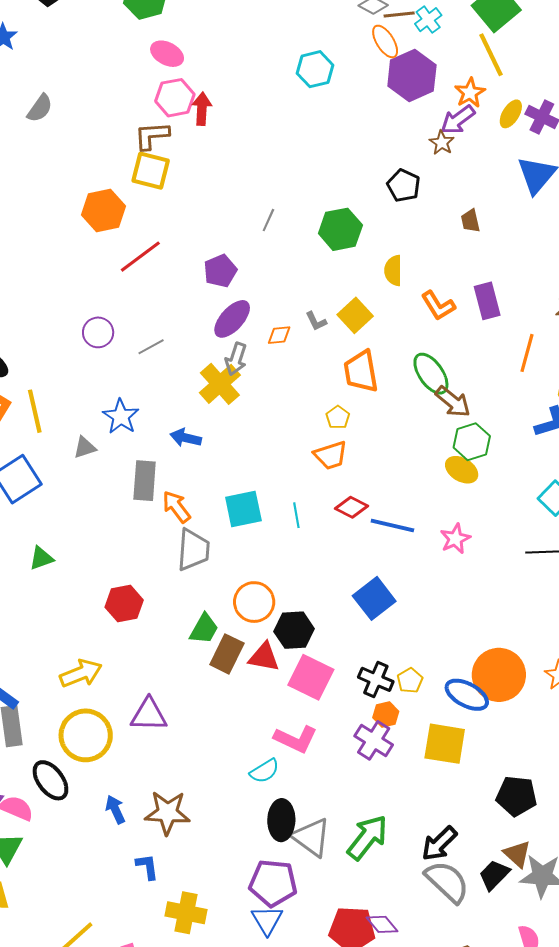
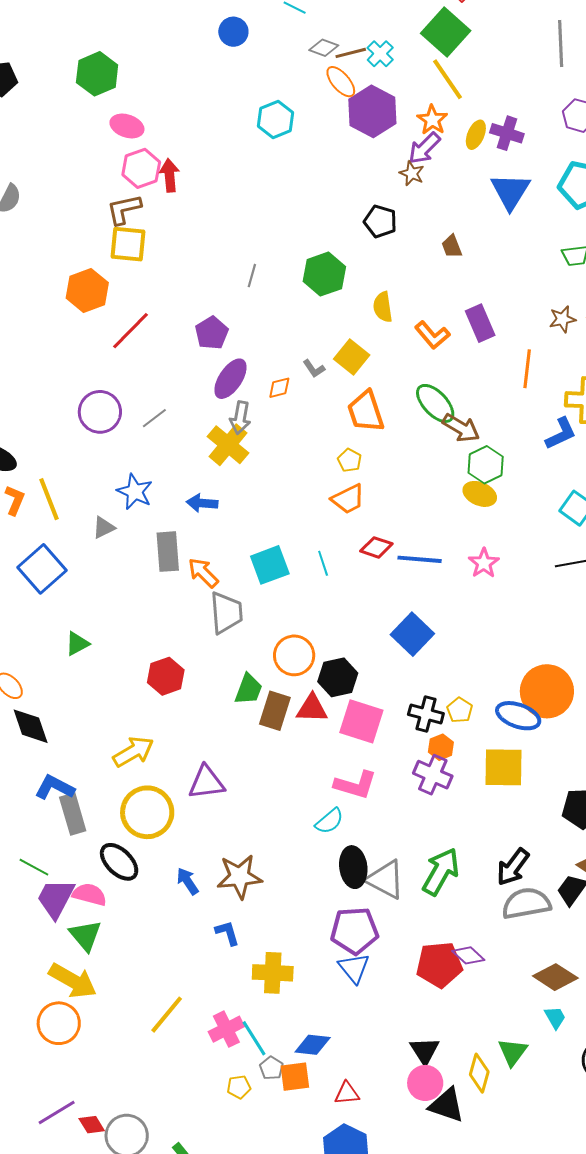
purple circle: (98, 332) -> (100, 412), size x1.4
gray semicircle: (447, 882) -> (526, 903), turned -45

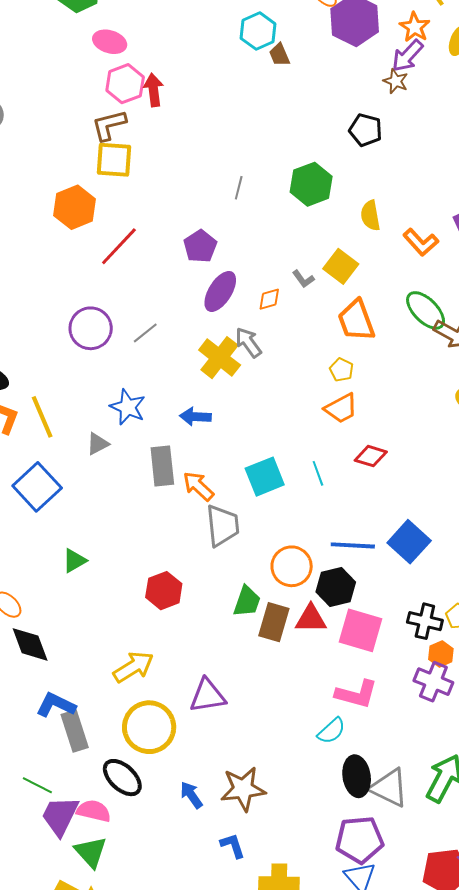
brown trapezoid: (452, 246) -> (279, 55), moved
gray arrow: (240, 418) -> (248, 342), moved, turned 136
blue line: (420, 559) -> (353, 545), moved

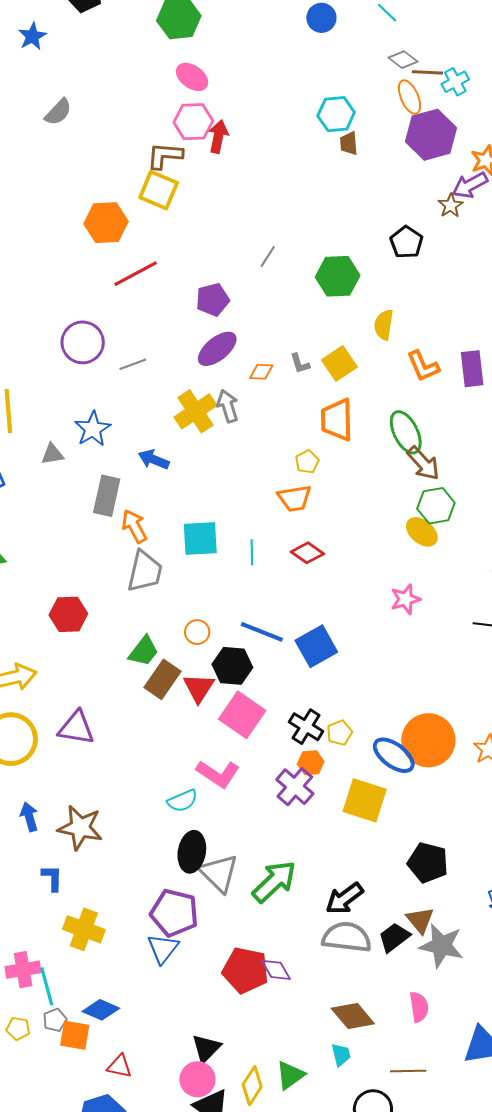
orange circle: (292, 566) -> (197, 632), size x0.6
red triangle: (311, 619) -> (199, 688), turned 44

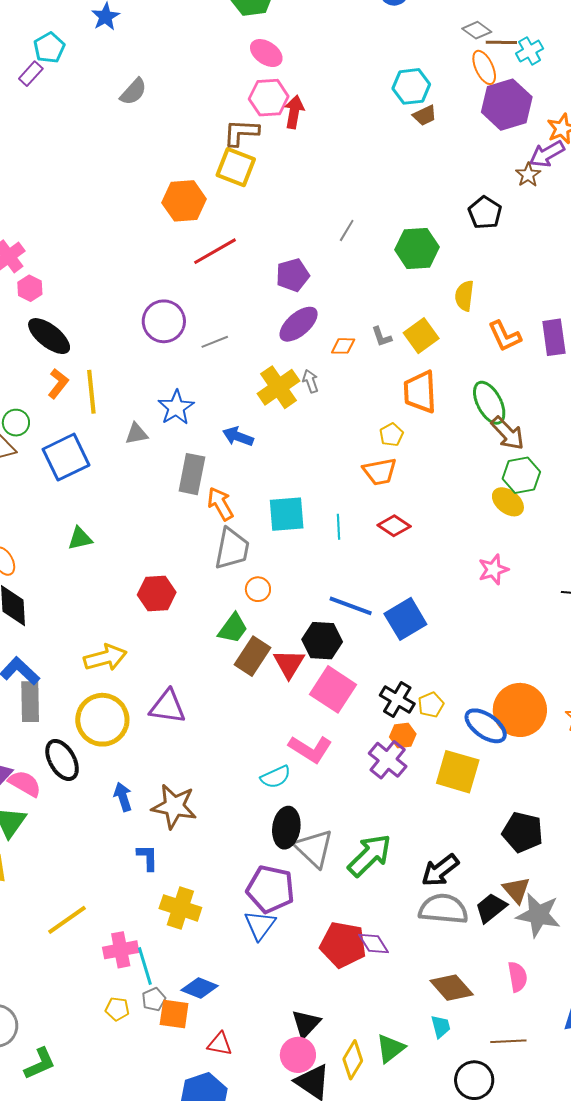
brown trapezoid: (349, 143) -> (425, 115), turned -110
gray arrow: (228, 406) -> (310, 381), size x0.7
orange circle: (197, 632) -> (258, 589), moved

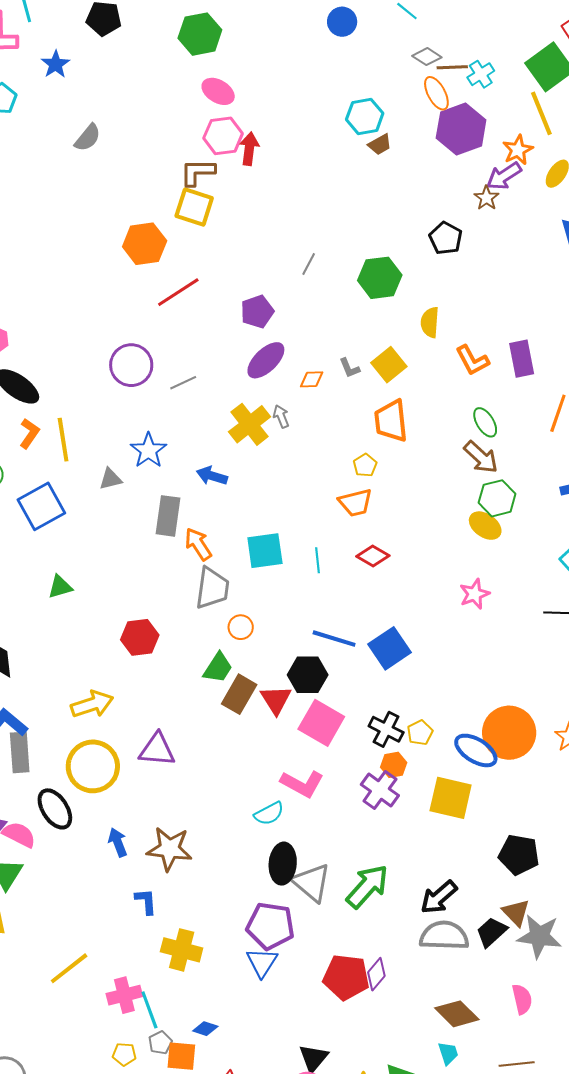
green ellipse: (489, 403) -> (485, 422), moved, size x0.7
purple diamond: (374, 943) -> (376, 974), turned 76
blue diamond: (200, 988) -> (205, 1029), size x0.7

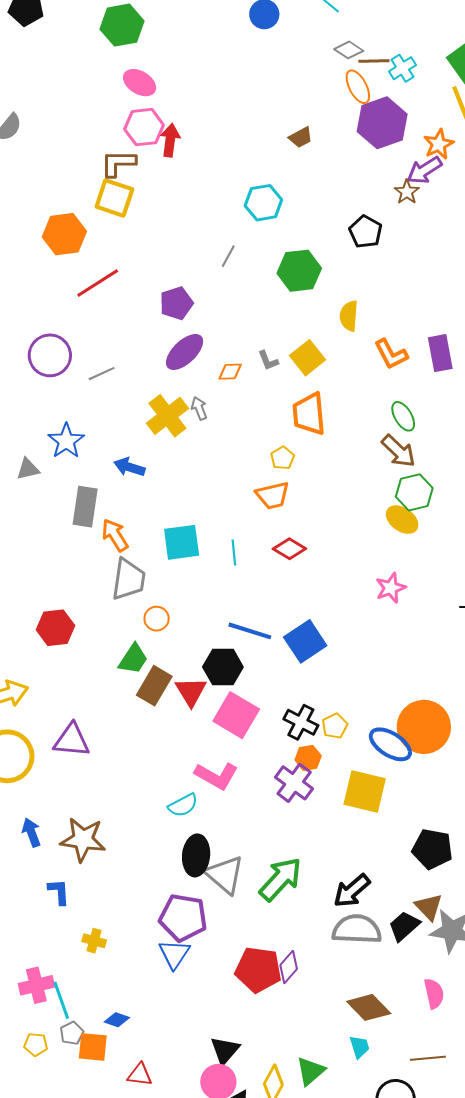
cyan hexagon: (365, 116) -> (263, 203), moved
yellow cross: (182, 950) -> (94, 941), size x0.6

